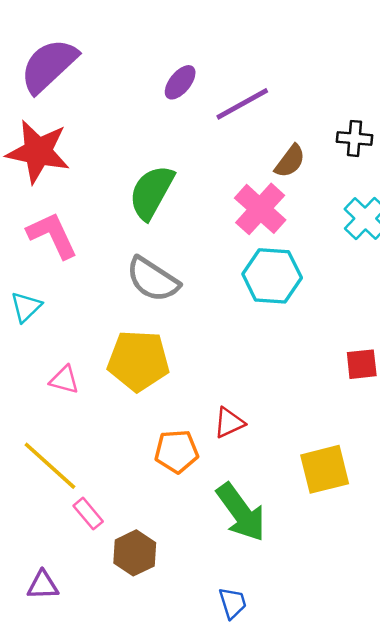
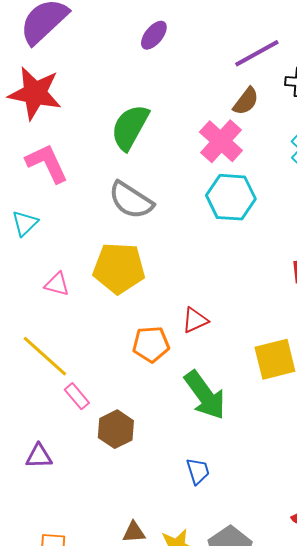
purple line: (242, 104) -> (257, 53), moved

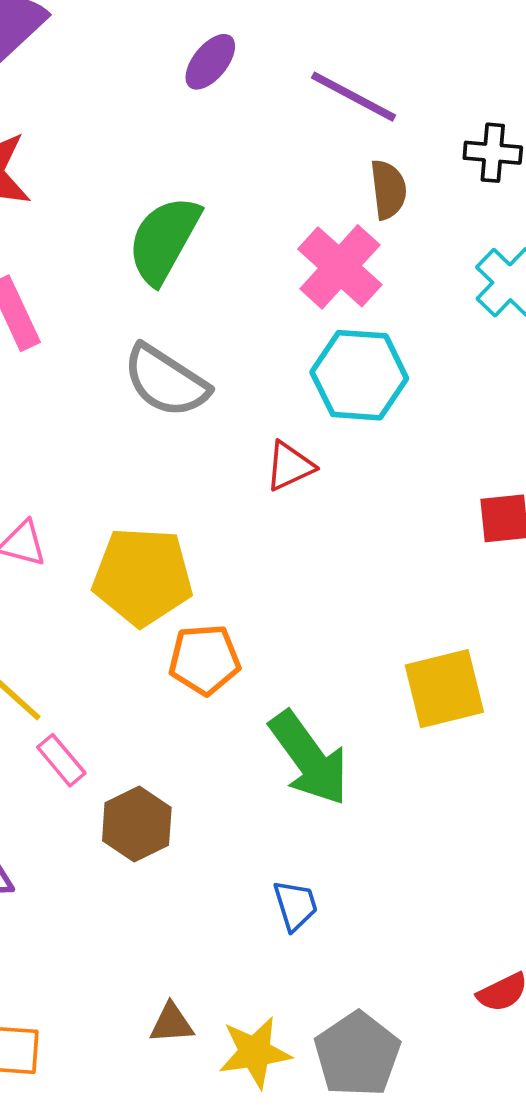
purple line: (257, 53) -> (353, 97), moved, turned 57
brown semicircle: (246, 101) -> (388, 189), turned -44
yellow pentagon: (119, 268) -> (143, 576), moved
red triangle: (195, 320) -> (290, 466), moved

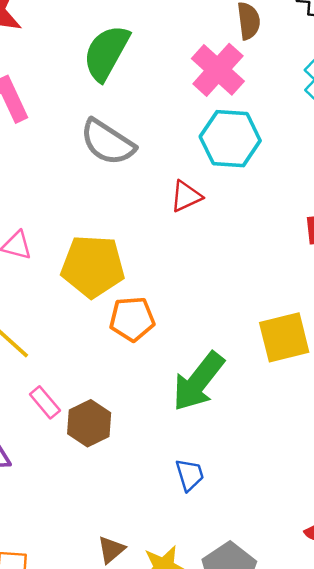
green arrow: (309, 758) -> (198, 382), turned 74
pink rectangle: (61, 760) -> (45, 402), moved
brown triangle: (172, 1023) -> (111, 550), turned -36

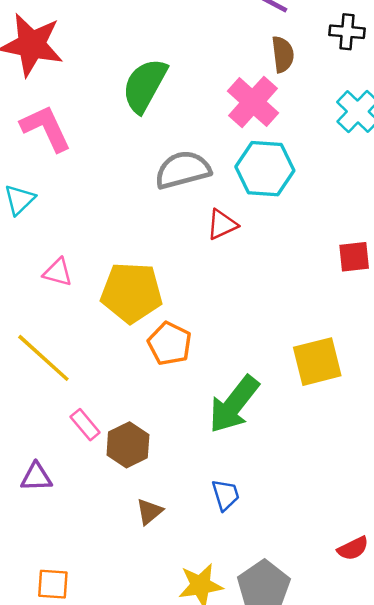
gray semicircle: (108, 142) -> (183, 170), moved, turned 132
orange pentagon: (132, 319) -> (170, 344), turned 30
brown triangle: (111, 550) -> (149, 512), moved

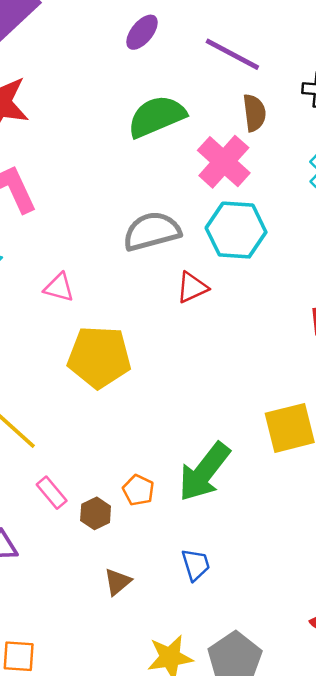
green semicircle: (145, 85) -> (157, 116), moved, turned 38
pink triangle: (58, 272) -> (59, 287), moved
orange pentagon: (170, 344) -> (138, 490), moved, size x0.7
brown hexagon: (128, 445) -> (96, 513), size x0.7

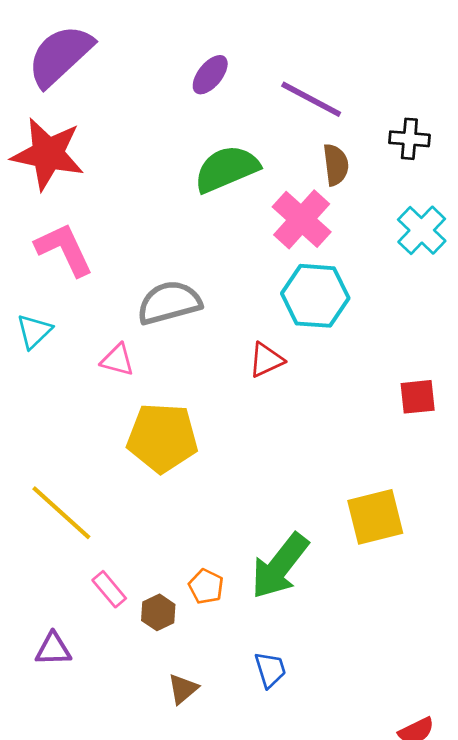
gray semicircle: (152, 231) -> (169, 303), moved

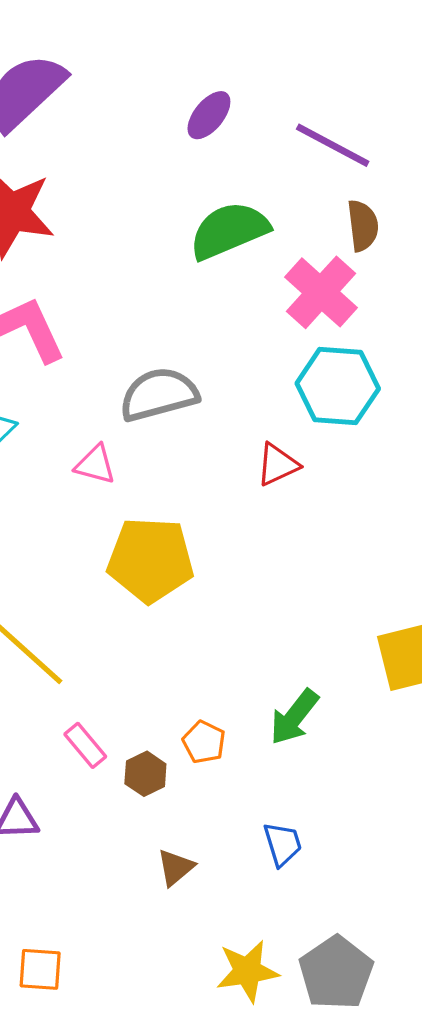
green arrow: (280, 566) -> (294, 717), size x0.7

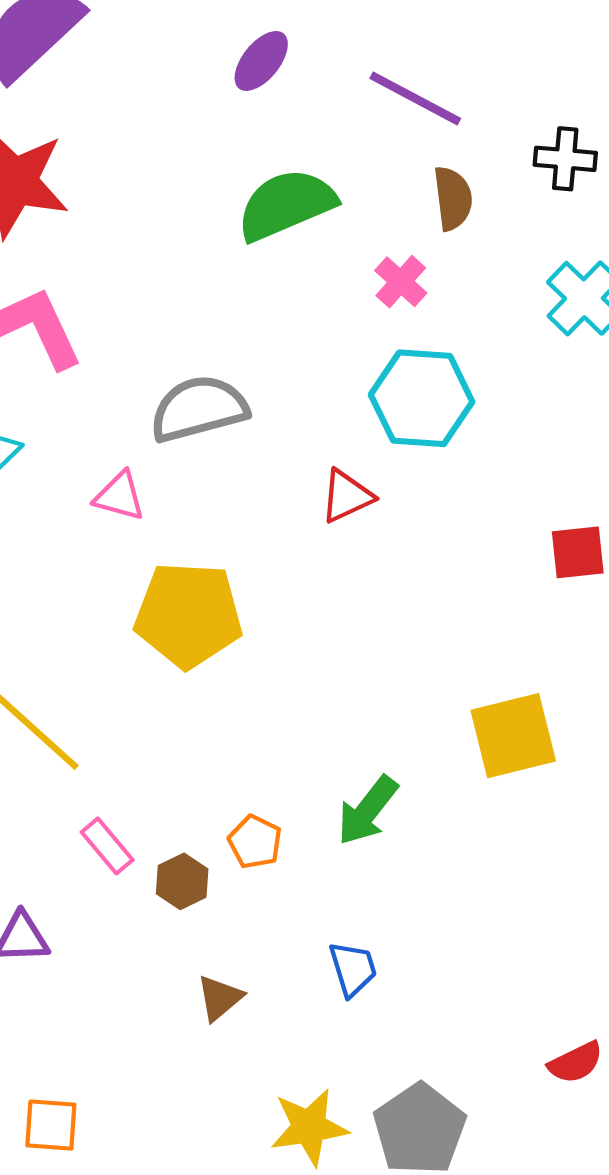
pink cross: (321, 292) -> (401, 282), size x0.6

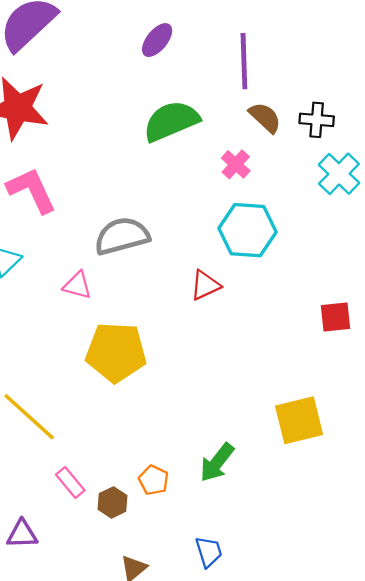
purple line: (415, 98) -> (244, 61), turned 60
black cross: (565, 159) -> (317, 120), moved
brown semicircle: (453, 198) -> (265, 117), turned -40

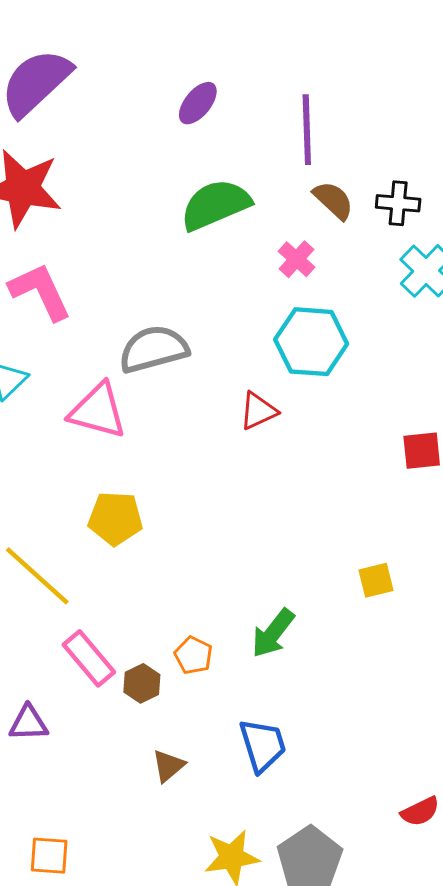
pink triangle: (77, 285) -> (98, 411), size x1.6
yellow pentagon: (116, 352) -> (115, 518), moved, size x0.7
yellow square: (299, 420) -> (376, 580), size x0.6
pink rectangle: (70, 482) -> (89, 658), size x1.4
blue trapezoid: (209, 552) -> (263, 745), size x1.4

